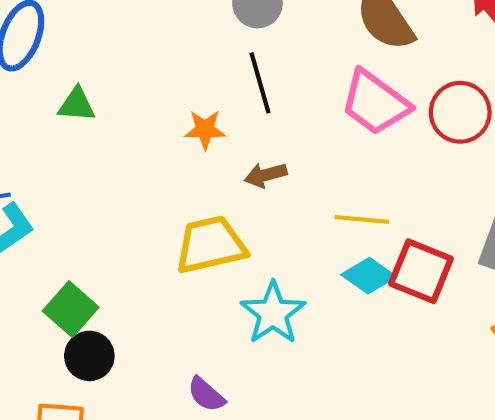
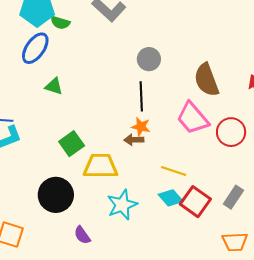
orange star: (205, 130) -> (141, 127), moved
green square: (71, 309) -> (72, 144), moved
black circle: (89, 356) -> (56, 195), moved, size x1.5

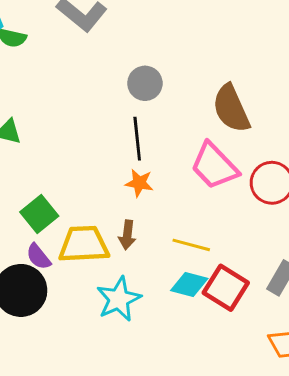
brown arrow: (134, 140) -> (127, 235), moved, turned -78
cyan diamond: (171, 198) -> (189, 285), turned -30
purple semicircle: (82, 235) -> (38, 257), moved

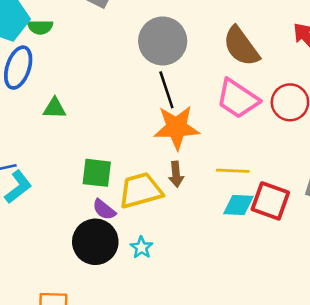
gray circle: (145, 83) -> (163, 41), size x1.6
orange star: (139, 183) -> (176, 127), size x1.8
green square: (39, 214) -> (97, 173), turned -32
cyan star: (119, 299) -> (141, 247), moved, size x0.6

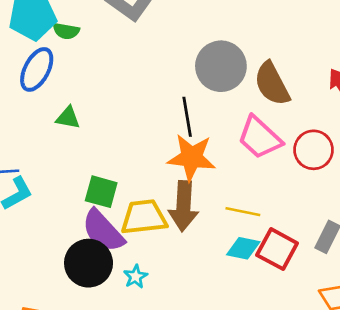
gray circle: (163, 41) -> (221, 66), moved
brown arrow: (176, 174) -> (183, 206), size x1.8
purple semicircle: (104, 210) -> (103, 231), size x1.8

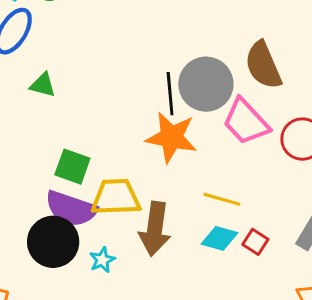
gray circle: (221, 66) -> (206, 84), moved
brown arrow: (183, 206) -> (155, 229), moved
purple semicircle: (103, 231) -> (71, 209), turned -33
red square: (277, 249) -> (255, 242), size x0.6

